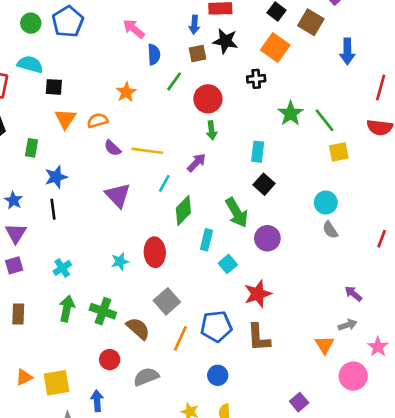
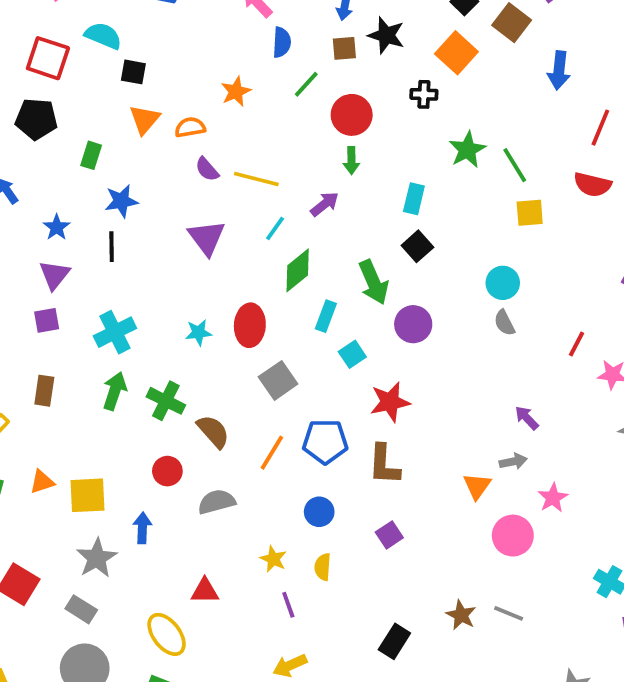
cyan cross: (62, 268) -> (115, 332), size x1.5
gray square: (167, 301) -> (278, 380), moved
purple square: (299, 402) -> (389, 535), moved

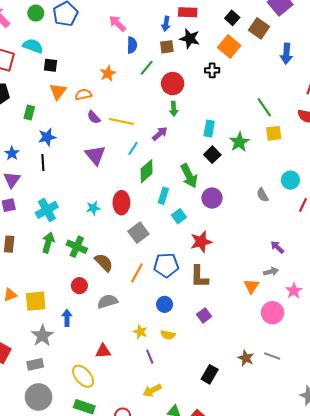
green star: (467, 150) -> (239, 142), moved
cyan circle: (503, 283) -> (290, 180), moved
yellow semicircle: (323, 567) -> (168, 335), turned -80
gray rectangle: (81, 609) -> (35, 364), turned -42

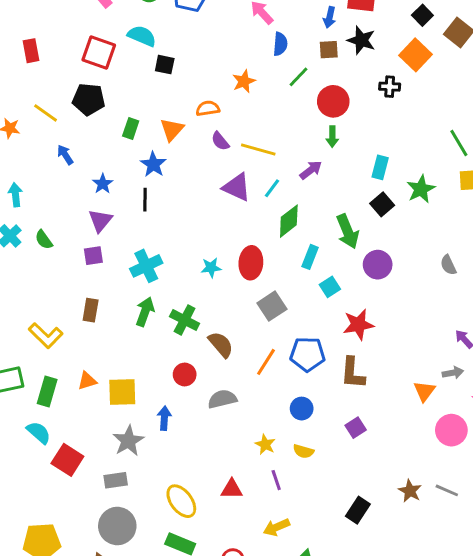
orange triangle: (58, 91) -> (172, 130), moved
blue star: (47, 137) -> (153, 164), turned -30
purple triangle: (95, 155) -> (237, 187), moved, turned -30
red triangle: (103, 351) -> (232, 489), moved

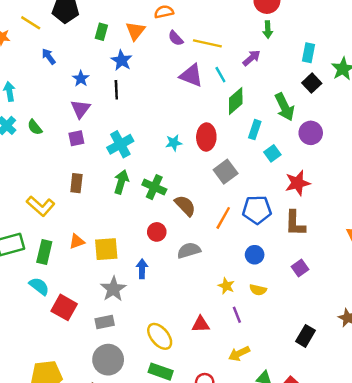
cyan line: (272, 188) -> (220, 75), turned -63

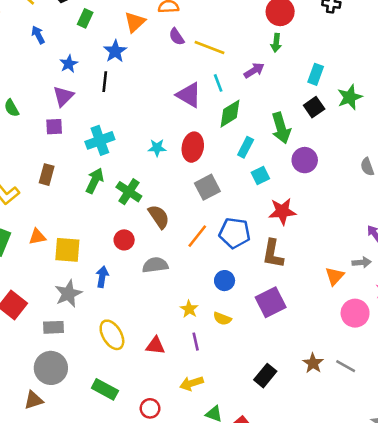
green rectangle: (101, 32) -> (85, 18), moved
purple triangle: (191, 75) -> (189, 95), moved
purple square: (300, 268) -> (271, 302), size x1.6
yellow ellipse: (160, 336) -> (112, 335), moved

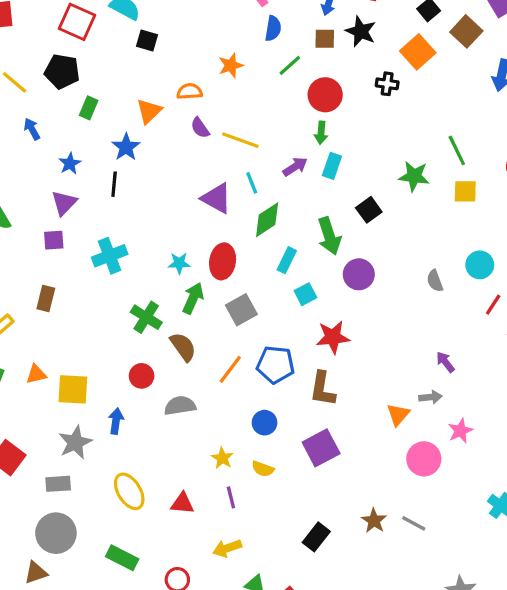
cyan rectangle: (316, 74) -> (332, 166), moved
green star: (350, 97) -> (414, 176), moved, turned 30
green arrow: (95, 181) -> (193, 298), moved

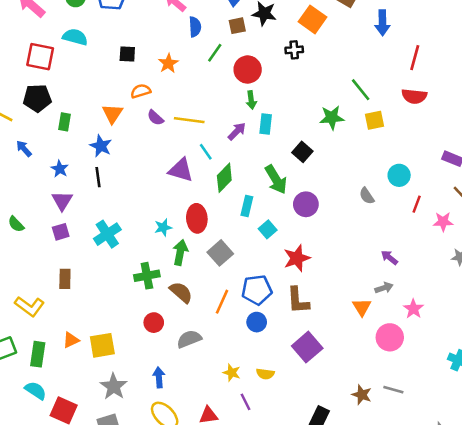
black square: (147, 41) -> (127, 54), moved
green cross: (146, 317) -> (147, 276), turned -30
blue arrow: (116, 421) -> (159, 377), moved
blue circle: (265, 423) -> (257, 322), moved

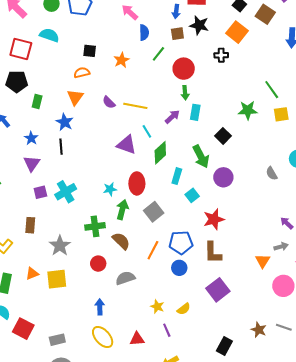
orange semicircle: (141, 91) -> (82, 73), moved
purple square: (61, 232) -> (40, 192), moved
yellow semicircle: (265, 374) -> (184, 309), turned -48
gray star: (114, 386) -> (60, 246), moved

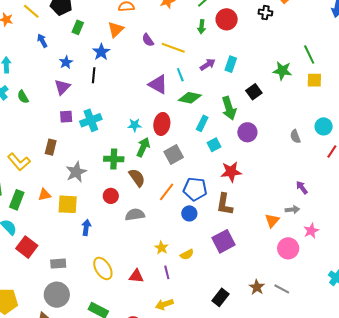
green arrow: (185, 93) -> (202, 27), moved
green diamond: (160, 153) -> (190, 98), turned 45
blue arrow: (100, 307) -> (86, 227), moved

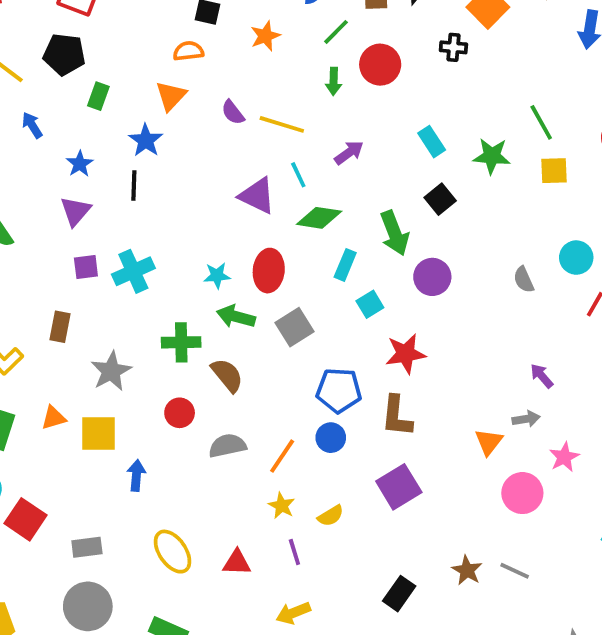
cyan rectangle: (231, 64) -> (432, 142), moved, turned -49
green arrow: (143, 147) -> (236, 317), turned -96
orange line: (167, 192) -> (282, 456), moved

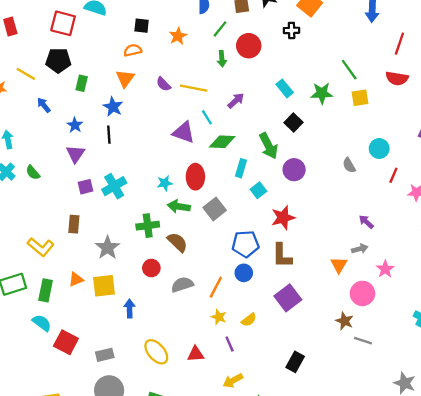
brown star: (467, 570) -> (345, 321), moved

